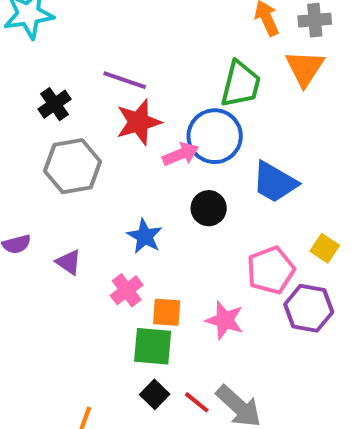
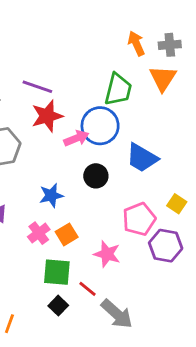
blue star: (145, 236) -> (51, 195), turned 30
orange square: (167, 312) -> (67, 234), moved, turned -35
red line: (197, 402) -> (88, 289), moved

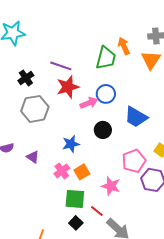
orange arrow: (136, 43) -> (124, 46), moved
green trapezoid: (118, 89) -> (106, 58), moved
blue circle: (100, 126) -> (106, 94), size x0.7

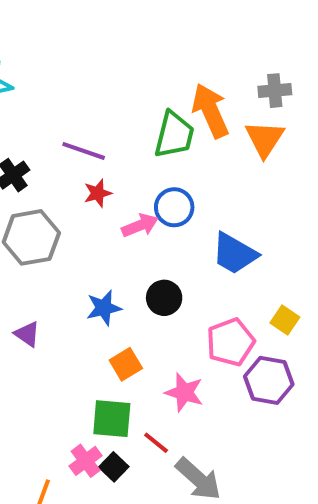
orange arrow: (124, 46) -> (210, 111), size x1.5
red star: (68, 87) -> (98, 193), size x0.6
black circle: (103, 130) -> (164, 298), moved
pink cross: (62, 171) -> (86, 461), moved

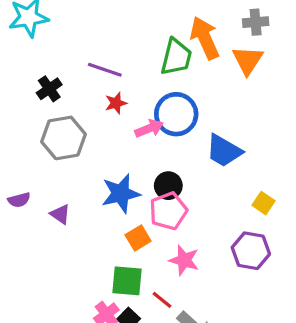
blue circle: (174, 207) -> (176, 114), size x1.4
blue star: (104, 308) -> (121, 194), size x1.4
pink pentagon: (231, 342) -> (168, 211), moved

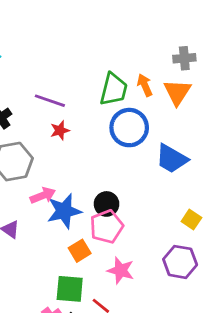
orange arrow: (205, 38) -> (145, 85), moved, size x0.6
blue circle: (176, 114) -> (129, 128), moved
pink arrow: (149, 128) -> (43, 195), moved
blue trapezoid: (224, 151) -> (172, 159), moved

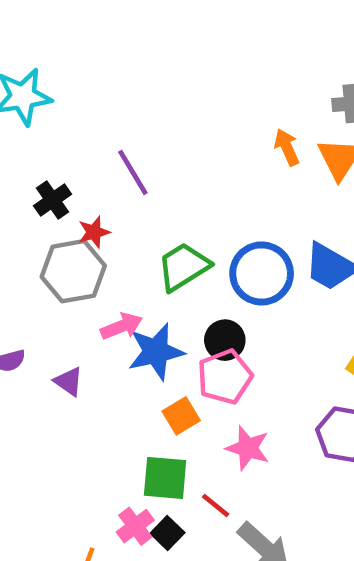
green trapezoid: (114, 89) -> (183, 267), moved, turned -136
purple line: (50, 101) -> (133, 172), turned 40
blue circle: (129, 128) -> (262, 273), moved
red star: (60, 130) -> (94, 232), moved

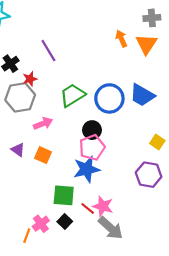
blue star: (156, 352) -> (87, 169), moved
orange square: (181, 416) -> (43, 155), moved, turned -35
pink star: (248, 448) -> (103, 206), moved
pink cross: (135, 526) -> (41, 224), moved

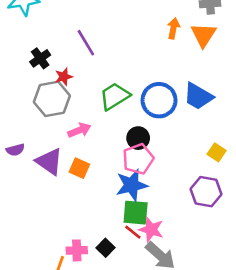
orange arrow: (121, 39) -> (173, 28), turned 35
purple triangle: (18, 150) -> (49, 162), size x1.6
green square: (64, 195) -> (136, 213), moved
pink cross: (41, 224) -> (77, 250), turned 35

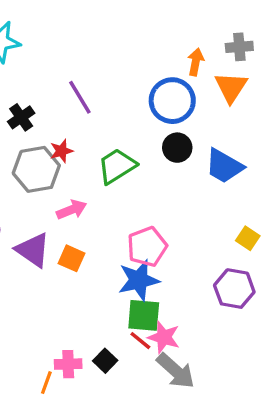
orange arrow: (173, 28) -> (196, 62), moved
red star: (64, 77) -> (61, 151), moved
blue circle: (159, 100) -> (172, 101), moved
black circle: (138, 138) -> (177, 148), moved

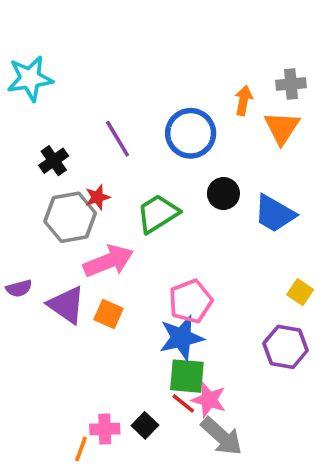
blue circle: (172, 101) -> (191, 133), moved
pink arrow: (72, 210) -> (108, 261), size x1.5

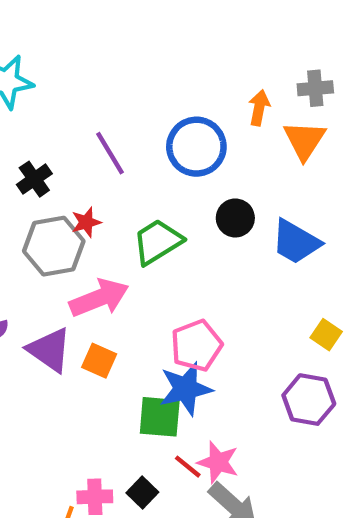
green square: (187, 376) -> (160, 417), moved

